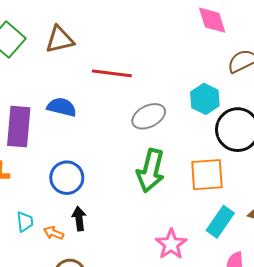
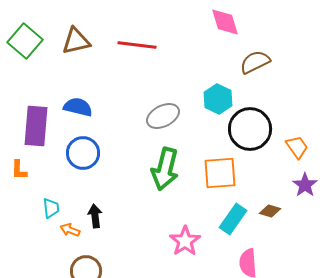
red line: (112, 73) -> (137, 45), moved
blue circle: (67, 178) -> (83, 153), moved
cyan trapezoid: (25, 222) -> (51, 208), moved

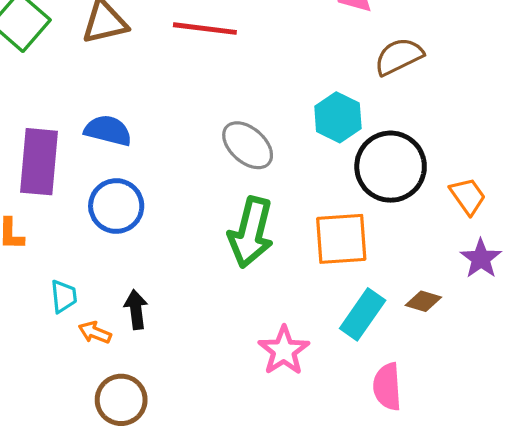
gray ellipse: (163, 116) -> (248, 145), turned 68

